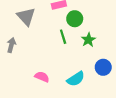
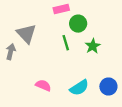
gray triangle: (26, 17) -> (26, 34), moved
blue circle: (103, 67) -> (108, 86), moved

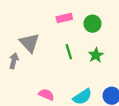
green circle: (78, 24) -> (92, 24), moved

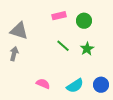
gray triangle: (29, 43) -> (19, 31), moved, turned -30
green line: (69, 52) -> (63, 46), turned -32

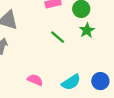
green star: (87, 49) -> (87, 30), moved

